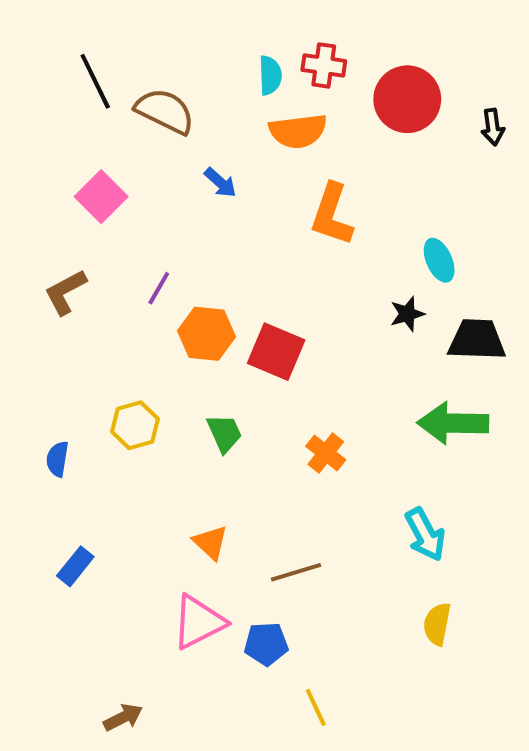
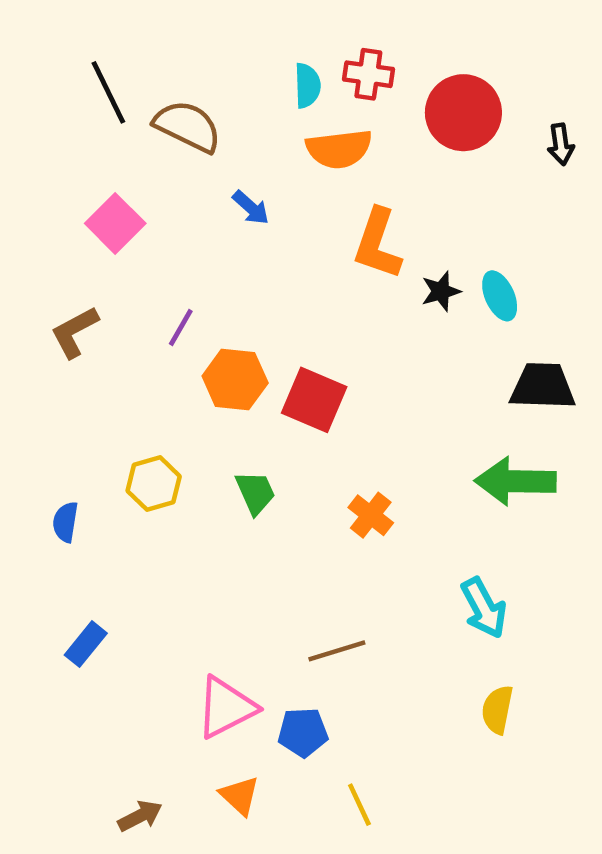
black star: (407, 314) -> (441, 291), moved
orange triangle: (210, 542) -> (240, 796), moved

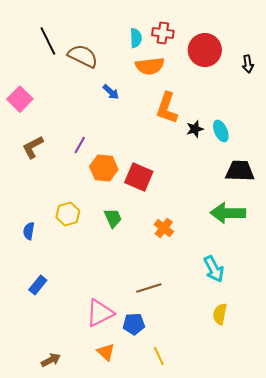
pink square: (115, 223) -> (20, 99), moved
brown arrow: (140, 816) -> (51, 360), moved

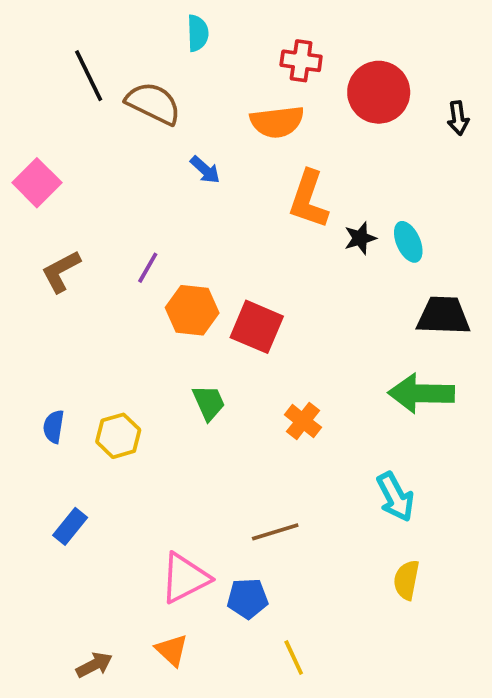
cyan semicircle: (136, 38) -> (198, 33), moved
yellow hexagon: (68, 214) -> (118, 436), moved
orange triangle: (106, 352) -> (172, 650), moved

